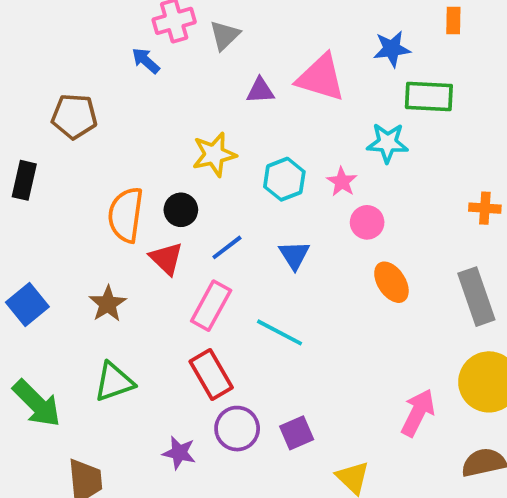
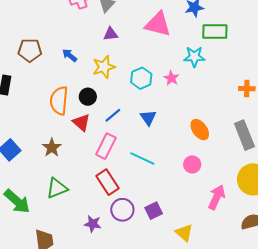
blue arrow: (146, 61) -> (70, 55), moved
purple triangle: (260, 91) -> (111, 34), moved
pink circle: (367, 222) -> (192, 164), moved

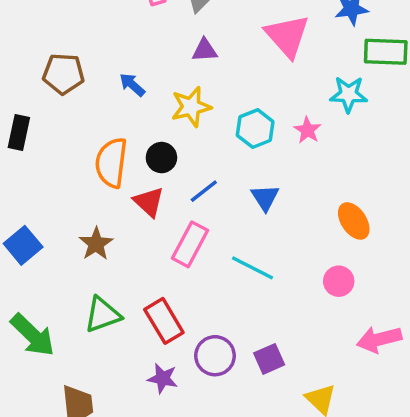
pink triangle: (158, 24) -> (287, 36), turned 32
red rectangle: (108, 182) -> (164, 321), moved
pink arrow: (217, 197) -> (379, 339), turned -130

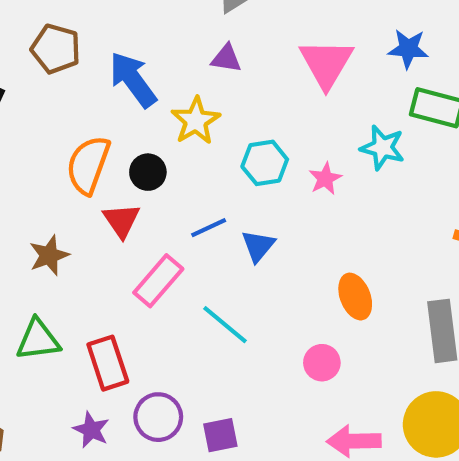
blue arrow: (132, 85) -> (133, 80), size x1.8
yellow star: (191, 107) -> (196, 121), turned -30
blue line: (204, 191) -> (209, 228), moved

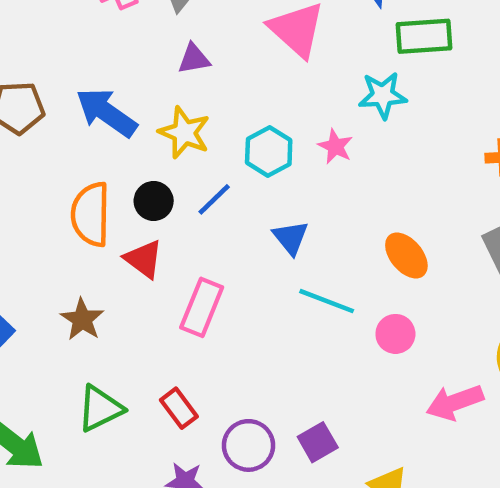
blue line: (209, 228) -> (214, 199), moved
cyan line: (225, 325) -> (327, 301), moved
red rectangle: (108, 363) -> (179, 408), size x0.7

